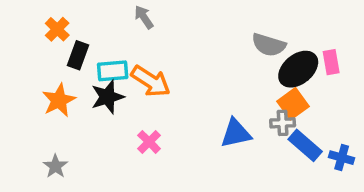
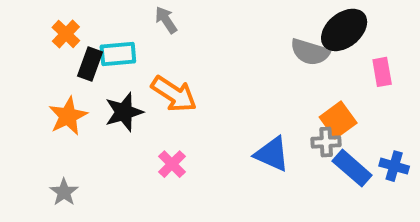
black ellipse: (298, 69) -> (344, 30), moved
cyan rectangle: (113, 71) -> (118, 54), moved
blue triangle: (236, 133) -> (272, 154), turned 36
blue cross: (342, 158) -> (394, 166), moved

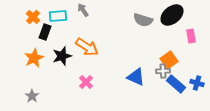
gray semicircle: (310, 52) -> (143, 20), moved
cyan rectangle: (118, 54) -> (58, 16), moved

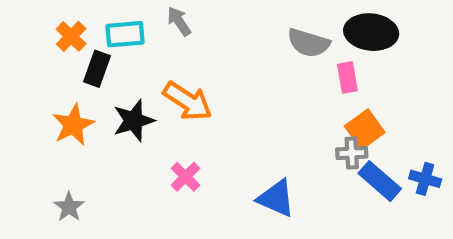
black ellipse: (172, 15) -> (371, 32), turned 45
pink rectangle: (191, 36) -> (347, 77), moved
blue triangle: (136, 77) -> (276, 198), moved

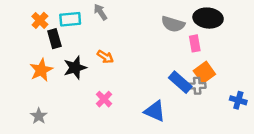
black rectangle: (97, 69) -> (54, 39), turned -36
orange arrow: (188, 101) -> (105, 57), size x0.6
blue rectangle: (380, 181) -> (180, 82), moved

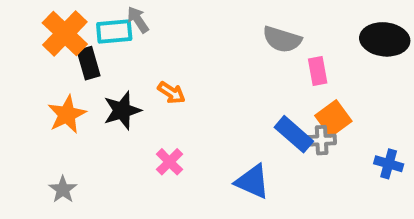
gray arrow: (100, 12) -> (138, 20), moved
black ellipse: (208, 18) -> (385, 39), moved
orange cross: (40, 20) -> (65, 33), size x1.6

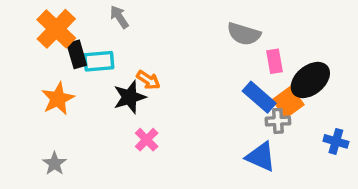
cyan rectangle: (114, 32) -> (99, 61), moved
black ellipse: (385, 39) -> (310, 80), moved, turned -45
black star: (122, 110) -> (130, 97), moved
blue rectangle: (294, 134) -> (259, 97), moved
blue triangle: (252, 182) -> (261, 157), moved

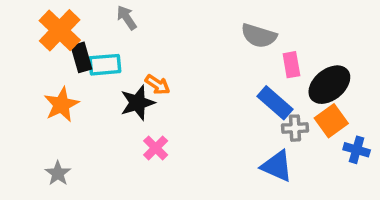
orange square: (288, 102) -> (331, 121), moved

